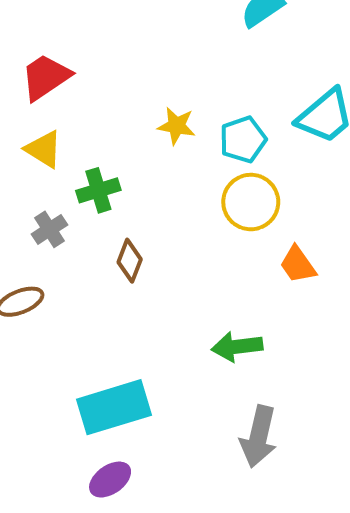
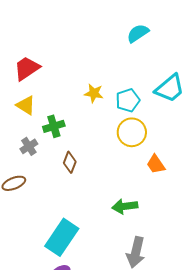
cyan rectangle: (114, 407) -> (62, 237), turned -39

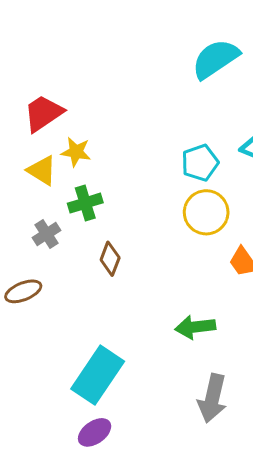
cyan semicircle: (138, 33) -> (215, 59), size x1.4
yellow star: (94, 93) -> (76, 152), moved

